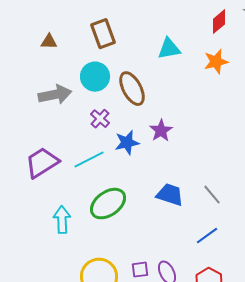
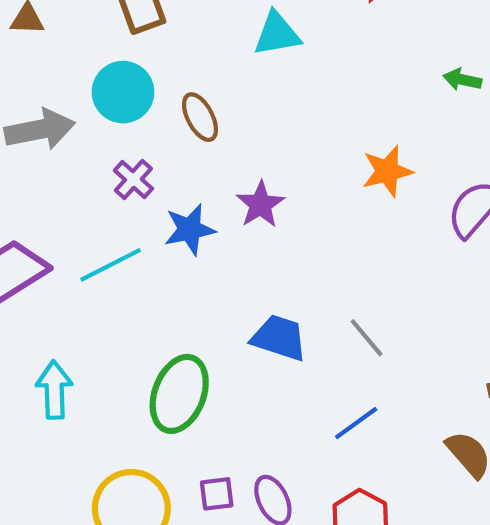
orange star: (216, 62) -> (387, 171), moved
brown ellipse: (132, 89) -> (200, 117), size x0.7
green ellipse: (108, 204) -> (179, 394), moved, turned -33

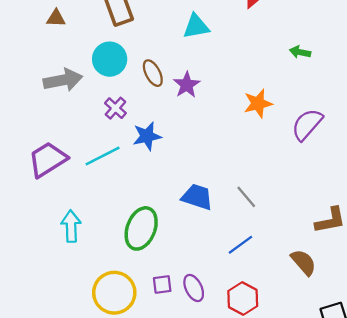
purple star: (260, 204) -> (187, 85), moved

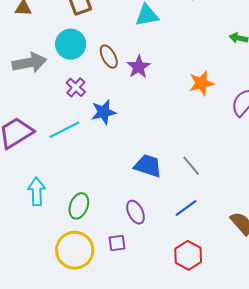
green ellipse: (141, 228) -> (79, 206), moved, size x0.7
purple ellipse: (194, 288) -> (136, 212), moved

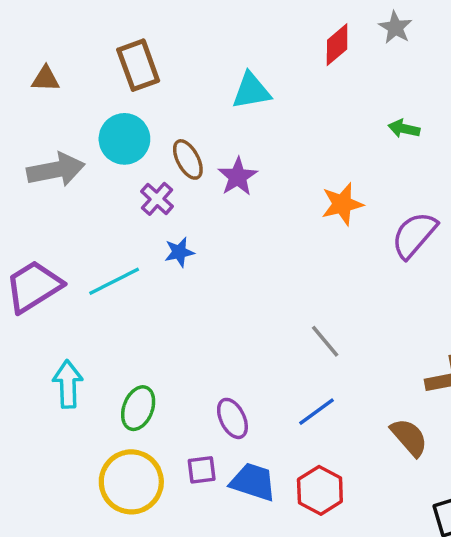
purple cross: (76, 87) -> (157, 199), moved
blue star: (104, 112) -> (179, 252), size x0.7
blue trapezoid: (148, 166) -> (253, 482), moved

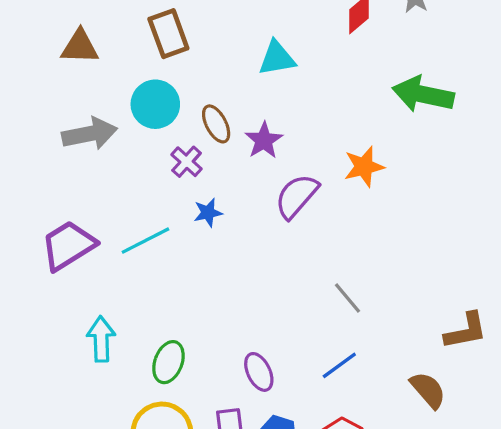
brown triangle: (46, 79) -> (80, 47), size x1.4
green arrow: (404, 129) -> (423, 94), size x2.0
purple semicircle: (414, 235) -> (297, 196), moved

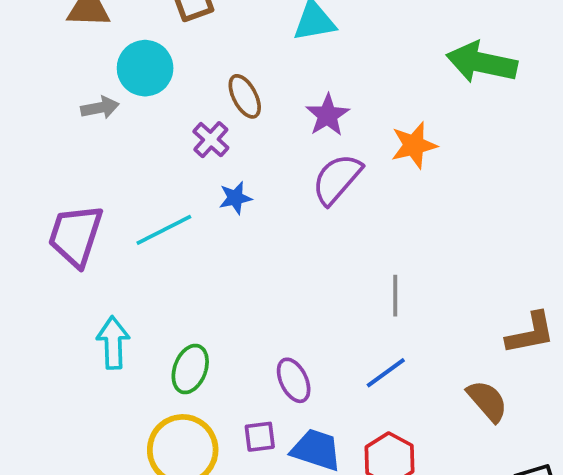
cyan circle: (155, 104) -> (145, 68), moved
gray arrow: (90, 134) -> (100, 108), size x0.6
purple star: (264, 140) -> (327, 115), moved
purple trapezoid: (68, 245) -> (75, 235), turned -40
gray line: (348, 298) -> (395, 296), turned 40

